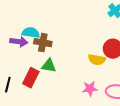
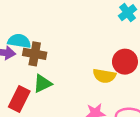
green triangle: (49, 66) -> (42, 84), turned -35

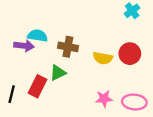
brown cross: (35, 54) -> (68, 47), moved
yellow semicircle: (104, 76) -> (103, 58), moved

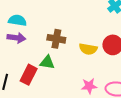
cyan semicircle: (38, 36) -> (17, 20), moved
green triangle: (58, 73) -> (47, 62), turned 35

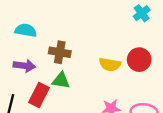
purple arrow: (16, 38) -> (24, 66), moved
brown cross: (56, 39) -> (60, 52), moved

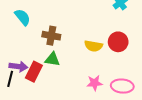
cyan semicircle: (26, 30) -> (23, 17), turned 42
purple arrow: (24, 66) -> (18, 66), moved

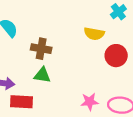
yellow semicircle: (93, 46) -> (94, 34), moved
red rectangle: (34, 72) -> (22, 102), moved, turned 66

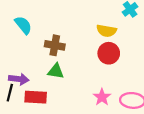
red circle: (116, 56) -> (109, 53), moved
pink star: (90, 102) -> (102, 97), turned -30

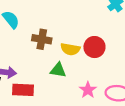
yellow semicircle: (106, 31) -> (70, 49), moved
green triangle: (56, 71) -> (58, 70), moved

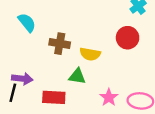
red circle: (94, 47) -> (128, 38), moved
red rectangle: (23, 90) -> (54, 97), moved

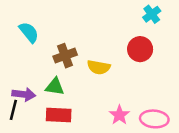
brown cross: (60, 44) -> (65, 56), turned -30
green triangle: (77, 76) -> (55, 87), moved

